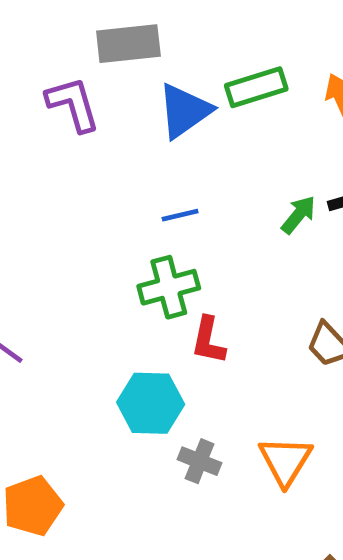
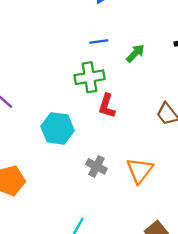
green arrow: (298, 215) -> (135, 53), moved
cyan hexagon: (151, 403) -> (58, 128), moved

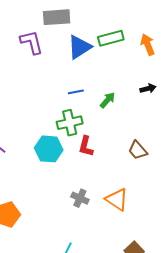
cyan hexagon: (58, 128) -> (49, 149), moved
orange triangle: (140, 170) -> (117, 199), turned -30

